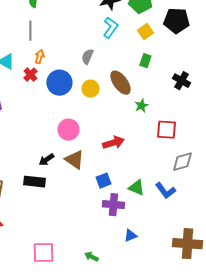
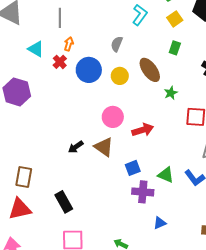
pink circle: (68, 130) -> (113, 117), moved
black rectangle: (34, 182) -> (64, 202), moved, turned 55

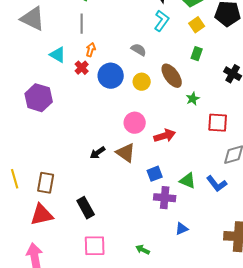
gray semicircle: (117, 44) -> (139, 50), turned 98

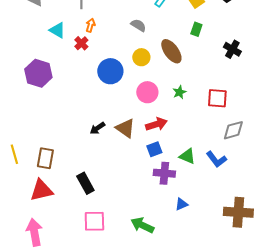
blue circle: (111, 76) -> (110, 71), moved
green star: (193, 99) -> (179, 92), moved
pink circle: (135, 123) -> (147, 92), moved
red arrow: (165, 136) -> (156, 124), moved
green arrow: (143, 250) -> (142, 225), size x1.6

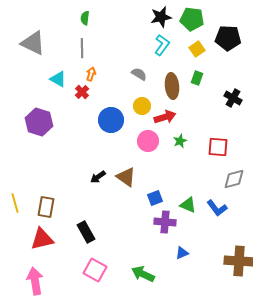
brown ellipse: (171, 51) -> (172, 86), moved, turned 30
red arrow: (156, 124) -> (165, 117), moved
pink square: (94, 221) -> (95, 270), turned 30

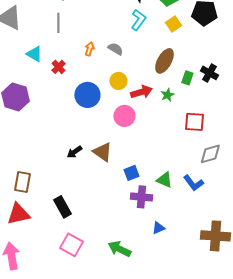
orange arrow: (91, 74) -> (89, 49), moved
green rectangle: (197, 78) -> (187, 78), moved
brown ellipse: (172, 86) -> (164, 61), moved, turned 35
green star: (180, 141) -> (167, 95), moved

